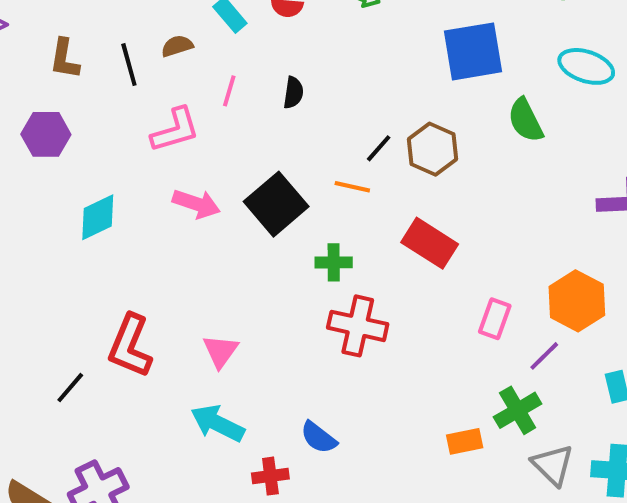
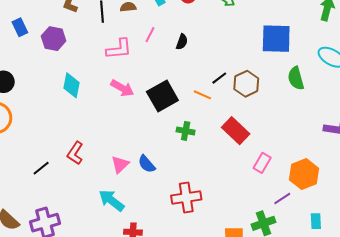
cyan diamond: (98, 217) -> (72, 85), turned -65
pink rectangle: (495, 319) -> (262, 163), moved
red cross: (358, 326) -> (186, 197), moved, turned -32
red L-shape: (130, 346) -> (75, 153), size x0.7
blue semicircle: (319, 437) -> (147, 164), moved

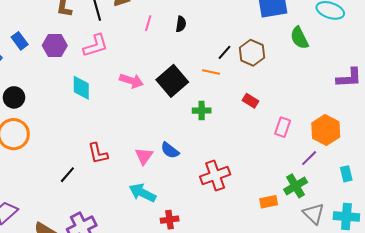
pink L-shape: (119, 49) -> (95, 46), moved
red rectangle: (236, 131) -> (251, 101), size x0.6
red L-shape: (75, 153) -> (98, 153), turned -35

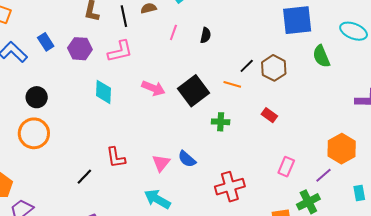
pink rectangle: (283, 127) -> (286, 167), moved

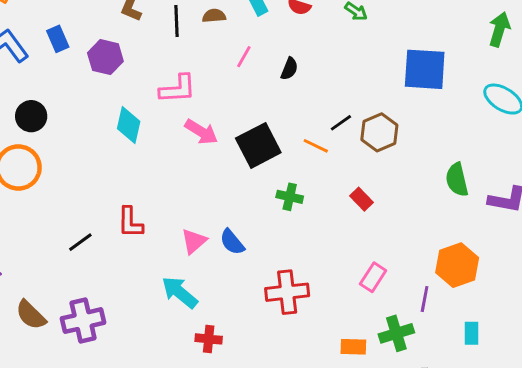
pink L-shape: (120, 51) -> (178, 89), moved
green semicircle: (321, 56) -> (457, 180), moved
purple line: (324, 175) -> (425, 299), turned -48

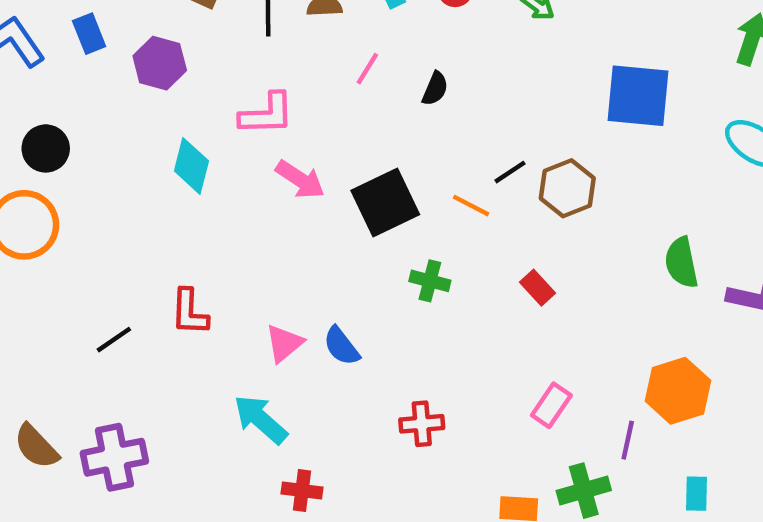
red cross: (287, 292) -> (422, 424), size x0.7

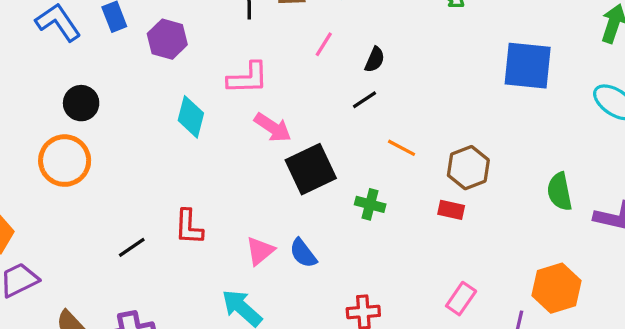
black line: (510, 172) -> (364, 100), moved
brown hexagon: (567, 188) -> (468, 168), moved
black square: (385, 202) -> (311, 169), moved
red rectangle: (537, 288) -> (451, 210), turned -35

